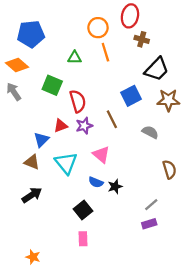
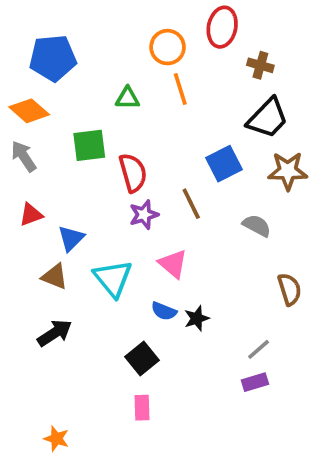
brown cross: (142, 39) -> (260, 65), moved
green square: (52, 85) -> (89, 145), turned -30
red triangle: (61, 126) -> (31, 215), moved

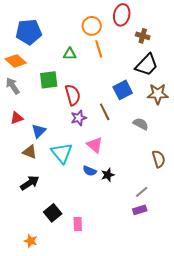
black square: (142, 358) -> (53, 213), moved

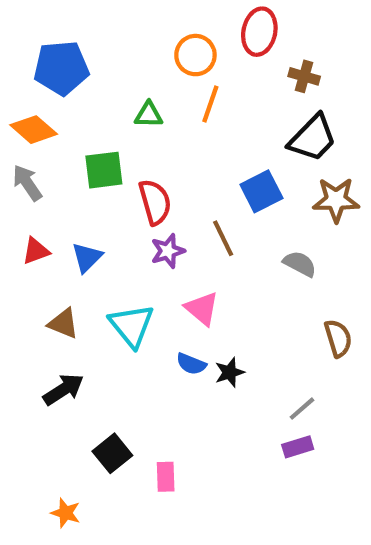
orange line: (99, 49) -> (210, 104), turned 36
blue triangle: (39, 131) -> (87, 257), moved

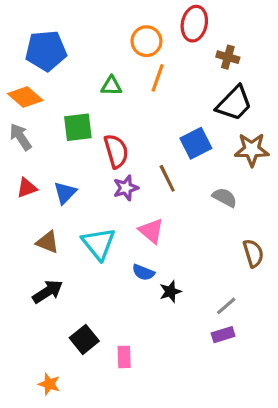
black star: (230, 372) -> (170, 292), moved

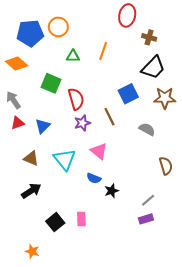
orange circle: (146, 41) -> (58, 27), moved
green square: (78, 127) -> (51, 83), turned 30
gray arrow: (20, 137) -> (13, 100), moved
pink rectangle: (124, 357) -> (81, 219), moved

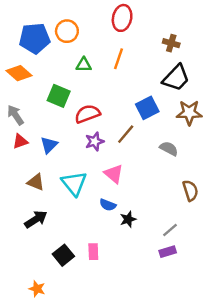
red ellipse: (127, 15) -> (122, 18), moved
red semicircle: (76, 99) -> (87, 114), turned -95
brown line: (109, 117) -> (126, 134), turned 66

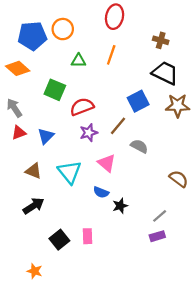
black trapezoid: (176, 78) -> (165, 73), turned -108
gray semicircle: (169, 149) -> (139, 146), moved
brown semicircle: (190, 191) -> (179, 179), turned -36

